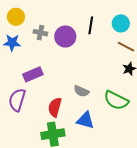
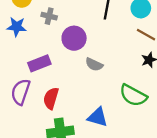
purple circle: (65, 37) -> (74, 38), moved
gray semicircle: (81, 91) -> (94, 64), moved
red semicircle: (55, 107) -> (51, 98), moved

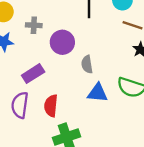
gray semicircle: (94, 64) -> (87, 64), turned 66
blue triangle: (98, 117) -> (98, 93), moved

